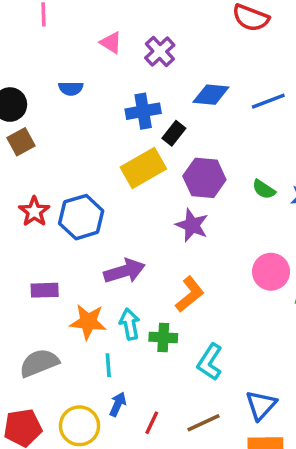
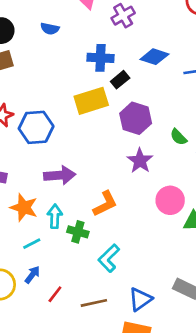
purple star: (192, 225) -> (140, 161), moved
cyan line: (108, 365) -> (32, 244), turned 54

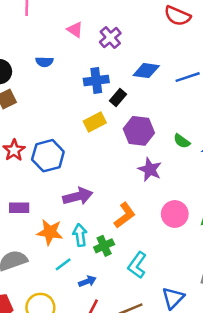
yellow rectangle: (91, 101) -> (95, 122), size x0.7
pink circle: (170, 200) -> (175, 214), moved
green cross: (78, 232) -> (104, 246), turned -30
blue arrow: (32, 275) -> (87, 281), moved, turned 42

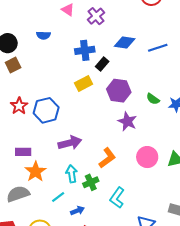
orange star: (50, 232) -> (36, 172), moved, turned 30

